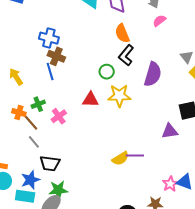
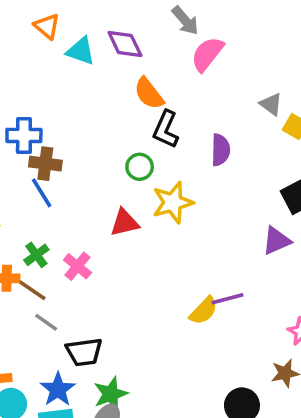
pink semicircle: (159, 21) -> (207, 54), size x1.5
purple semicircle: (153, 74) -> (221, 150), size x0.7

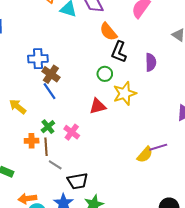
brown cross: (45, 164) -> (51, 74), turned 30
brown line: (32, 290) -> (46, 147), turned 54

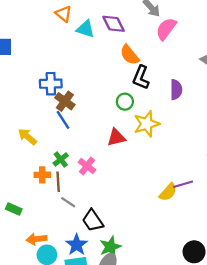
black trapezoid: (78, 181) -> (93, 220), turned 65

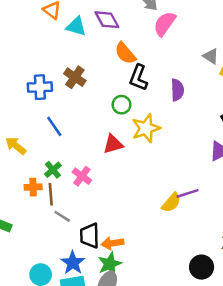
brown cross: (65, 101) -> (75, 77), moved
black trapezoid: (93, 220) -> (90, 236), turned 35
orange arrow: (37, 239) -> (112, 243), moved

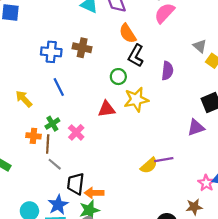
brown cross: (75, 77) -> (82, 48), turned -30

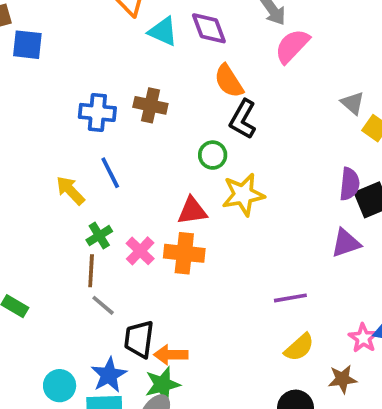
purple semicircle: (167, 71) -> (350, 184), moved
yellow arrow: (24, 99) -> (70, 190), moved
orange cross: (33, 136) -> (184, 253), moved, size x1.5
yellow semicircle: (149, 165) -> (299, 347), moved

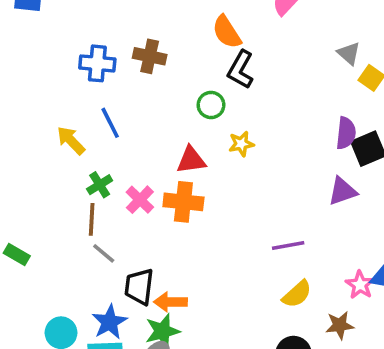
yellow star: (243, 195) -> (241, 144), size x0.6

